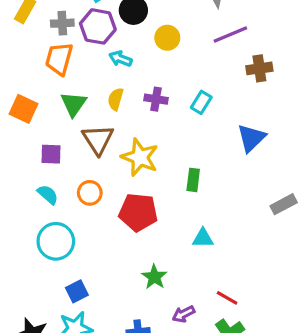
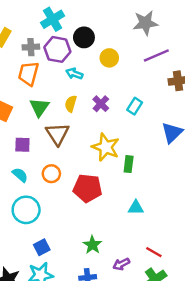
purple cross: (156, 99) -> (101, 104), turned 35
yellow star: (140, 157) -> (106, 147), moved
green star: (154, 277) -> (92, 245), moved

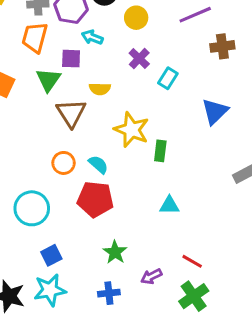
yellow semicircle: (71, 104) -> (100, 89), moved, turned -105
purple cross: (101, 104) -> (139, 59), moved
purple square: (22, 145) -> (71, 59), moved
cyan semicircle: (20, 175) -> (98, 164), moved
red pentagon: (88, 188) -> (95, 199), moved

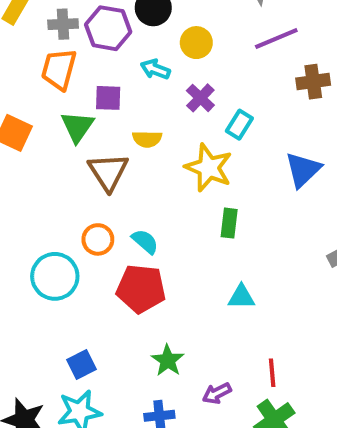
cyan arrow: (92, 37) -> (155, 69), moved
yellow star: (132, 130) -> (209, 168), moved
cyan circle: (32, 208) -> (55, 276), moved
red line: (192, 261) -> (272, 373), turned 55

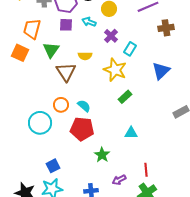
orange trapezoid: (59, 69) -> (32, 29), moved
purple square: (108, 98) -> (66, 25), moved
green rectangle: (229, 223) -> (125, 97), turned 40
green star: (168, 360) -> (102, 155), moved

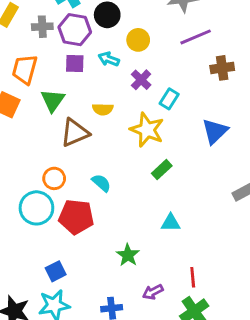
brown triangle: (66, 72) -> (75, 133), turned 40
orange circle: (61, 105) -> (54, 178), moved
red pentagon: (82, 129) -> (76, 217), moved

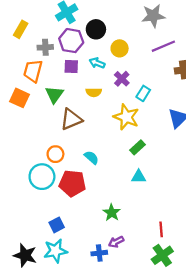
gray cross: (42, 27) -> (45, 47), moved
yellow semicircle: (103, 109) -> (94, 92), moved
cyan triangle: (171, 223) -> (139, 177), moved
purple arrow: (153, 292) -> (116, 242), moved

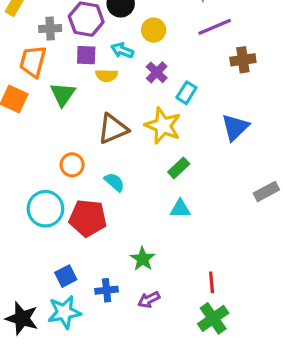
yellow semicircle: (94, 92) -> (107, 75), moved
brown triangle: (71, 119) -> (113, 129), moved
orange circle: (55, 154) -> (72, 165), moved
blue cross: (99, 253) -> (107, 290), moved

